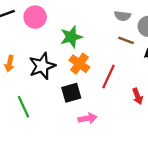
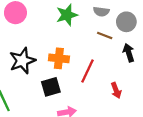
green star: (71, 37) -> (67, 15), moved
orange cross: (79, 64) -> (59, 58), turned -30

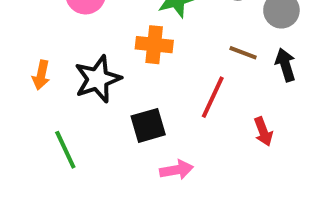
brown line: (105, 36) -> (243, 53), moved
orange cross: (59, 58) -> (154, 45), moved

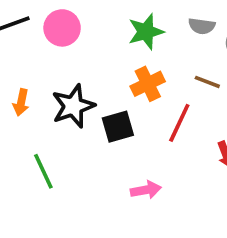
orange cross: (154, 45) -> (148, 84), moved, turned -32
black square: (148, 125) -> (118, 127), moved

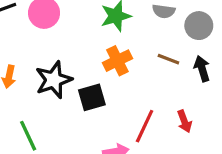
red line: (179, 123) -> (145, 126), moved

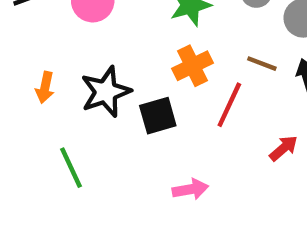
red arrow: (184, 121) -> (284, 148), turned -110
red line: (145, 126) -> (229, 105), moved

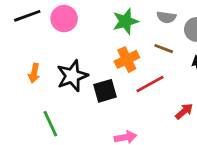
brown line: (262, 64) -> (164, 49), moved
red line: (229, 105) -> (150, 84), turned 36

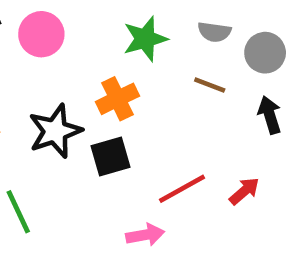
orange cross: (127, 59) -> (117, 99), moved
red line: (150, 84) -> (182, 189), moved

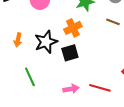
red line: (182, 189) -> (100, 88), moved, turned 45
pink arrow: (145, 235) -> (71, 89), moved

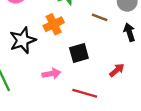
black square: (70, 53) -> (79, 53), moved
pink arrow: (71, 89) -> (51, 74), moved

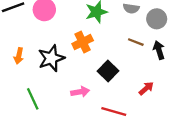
brown line: (100, 17) -> (136, 42), moved
black square: (79, 53) -> (108, 71), turned -30

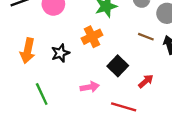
orange arrow: (19, 56) -> (28, 51), size x1.5
black star: (51, 58) -> (60, 53), size x0.7
red arrow: (146, 88) -> (146, 81), moved

